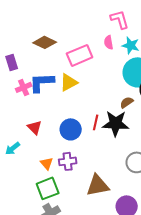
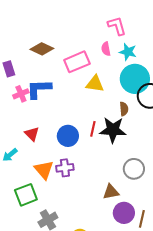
yellow triangle: (69, 82) -> (95, 84), moved, turned 36
brown semicircle: (127, 102) -> (124, 109), turned 120
orange triangle: (47, 163) -> (44, 170), size x1.5
brown triangle: (98, 185) -> (111, 192), moved, size x0.7
green square: (48, 188) -> (26, 195), moved

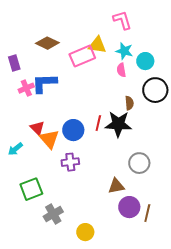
pink semicircle: (106, 49) -> (121, 70), moved
cyan star: (128, 52) -> (124, 51), moved
cyan circle: (135, 79) -> (145, 61), moved, size x0.6
yellow triangle: (95, 84) -> (97, 45), moved
orange triangle: (44, 170) -> (49, 139), moved

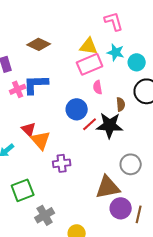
pink rectangle: (82, 56) -> (90, 64), moved
pink semicircle: (121, 70) -> (98, 87), moved
red line: (98, 123) -> (90, 124), turned 35
blue circle: (73, 130) -> (77, 109), moved
brown triangle: (116, 186) -> (108, 187), size x1.5

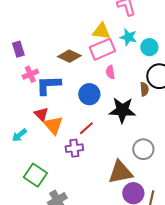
brown diamond: (39, 44) -> (69, 56), moved
blue L-shape: (36, 84) -> (48, 85), moved
brown semicircle: (121, 104) -> (144, 89), moved
red line: (90, 124) -> (86, 128), moved
green square: (23, 190) -> (35, 175), turned -35

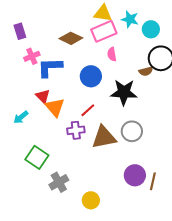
brown semicircle: (144, 89) -> (146, 71), turned 80
gray circle: (143, 149) -> (132, 131), moved
brown triangle: (120, 172) -> (104, 137), moved

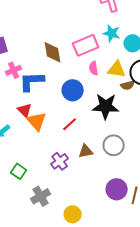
yellow triangle: (103, 13) -> (117, 69), moved
brown diamond: (71, 38) -> (53, 52), turned 55
purple cross: (76, 130) -> (60, 161), moved, turned -30
brown triangle: (104, 137) -> (86, 151), size x0.6
green square: (37, 157) -> (19, 171), size x0.7

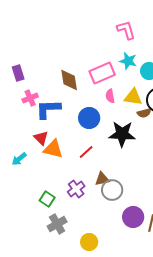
orange triangle: (37, 121) -> (53, 149), turned -35
gray circle: (114, 145) -> (112, 190), moved
green square: (19, 171) -> (47, 199), moved

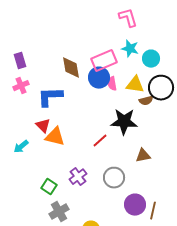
pink cross: (30, 98) -> (21, 86), moved
blue circle: (89, 118) -> (99, 78), moved
red line: (86, 152) -> (100, 141), moved
brown triangle: (102, 179) -> (143, 156), moved

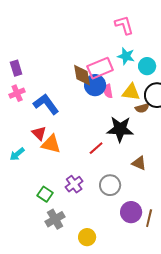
brown diamond: (71, 68) -> (82, 75), moved
blue L-shape: (50, 97) -> (46, 104), turned 56
brown triangle: (143, 156) -> (139, 163), turned 35

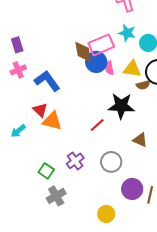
yellow circle: (87, 237) -> (106, 214), moved

